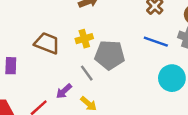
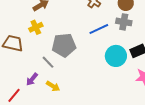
yellow cross: (84, 39) -> (36, 27), moved
blue line: (156, 42) -> (99, 29), turned -36

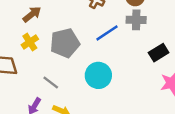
gray pentagon: (64, 45) -> (65, 43), moved
cyan circle: (116, 56) -> (98, 75), moved

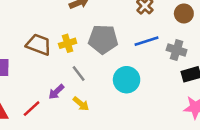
gray cross: (136, 20) -> (177, 50), moved
yellow cross: (30, 42) -> (68, 43), moved

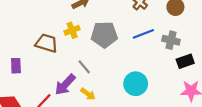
yellow cross: (68, 43) -> (72, 30), moved
cyan circle: (127, 80) -> (136, 84), moved
purple arrow: (56, 92) -> (65, 85), size x1.5

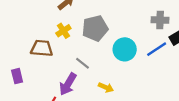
blue line: (143, 34) -> (157, 49), moved
cyan circle: (136, 84) -> (125, 49), moved
yellow arrow: (88, 94) -> (106, 87), moved

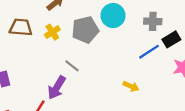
brown trapezoid: (42, 48) -> (21, 27), moved
cyan circle: (125, 49) -> (113, 16), moved
yellow arrow: (106, 87) -> (131, 86), moved

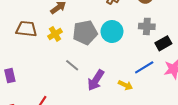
cyan circle: (113, 16) -> (112, 32), moved
blue line: (149, 52) -> (144, 67), moved
purple arrow: (57, 88) -> (96, 80), moved

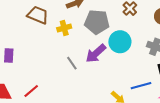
gray pentagon: (85, 33) -> (97, 22), moved
purple arrow: (96, 80) -> (96, 53), moved

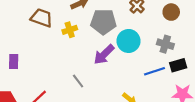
gray line: (72, 63) -> (78, 81), moved
blue line: (141, 86) -> (154, 71), moved

